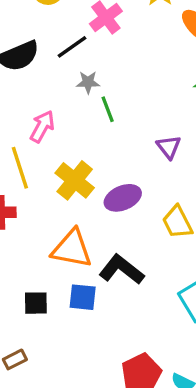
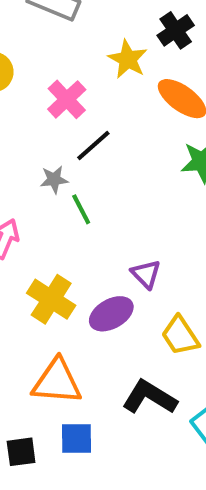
black line: (72, 47) -> (93, 145), moved
purple triangle: (169, 147) -> (146, 274), moved
black L-shape: (121, 270) -> (150, 397), moved

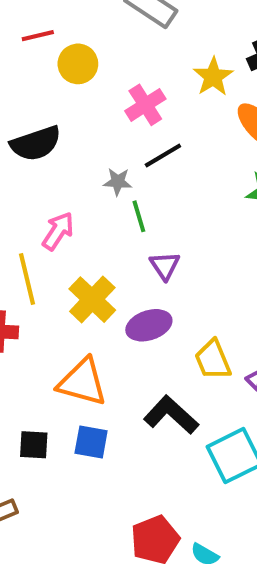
purple triangle: (146, 274) -> (165, 266), moved

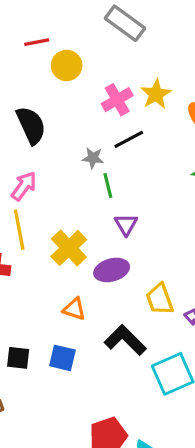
yellow star: (213, 77) -> (156, 94), moved
black semicircle: (36, 143) -> (31, 125), turned -99
pink arrow: (58, 231) -> (24, 186), moved
orange triangle: (82, 382) -> (74, 309), moved, size x0.6

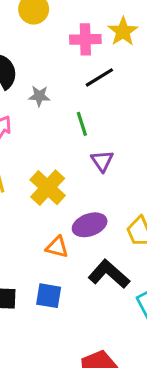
pink cross: (117, 100) -> (85, 39), turned 32
gray star: (93, 158) -> (39, 96), moved
purple ellipse: (112, 270) -> (90, 225), moved

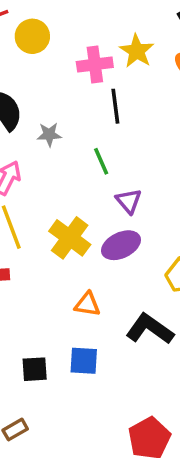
black line: (99, 77) -> (115, 106), turned -60
purple ellipse: (90, 225) -> (121, 245), moved

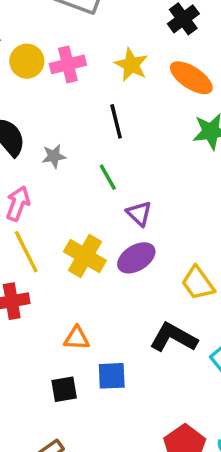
pink cross: (95, 64) -> (68, 64), moved
orange triangle: (87, 304) -> (77, 338), moved

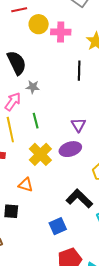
gray star: (54, 156) -> (33, 87), moved
green line: (108, 177) -> (36, 121), moved
yellow cross: (85, 256) -> (40, 154), moved
blue square: (112, 376) -> (58, 226), moved, turned -36

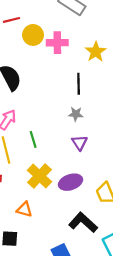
gray star: (33, 87) -> (76, 114), moved
purple ellipse: (70, 149) -> (71, 182), moved

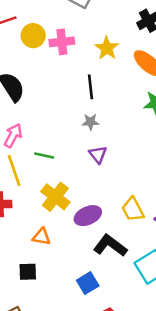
green line: (33, 139) -> (44, 156), turned -56
purple ellipse: (71, 182) -> (88, 216), moved

